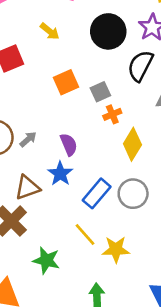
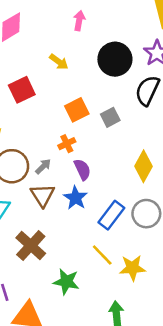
orange cross: (112, 114) -> (67, 144), moved
brown triangle: (27, 187) -> (43, 195), moved, turned -40

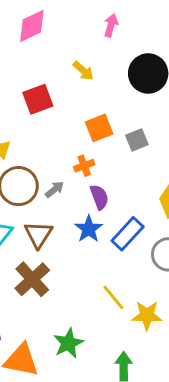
brown triangle: (43, 195) -> (38, 235), moved
blue rectangle: (111, 215) -> (128, 234), moved
green star: (66, 282) -> (68, 343), moved, turned 30

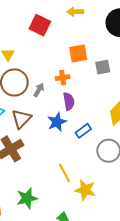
yellow arrow: (83, 71) -> (75, 12), turned 126
red square: (38, 99) -> (40, 25), turned 35
gray arrow: (55, 189) -> (39, 90), turned -32
blue rectangle: (128, 234) -> (83, 131), size x0.7

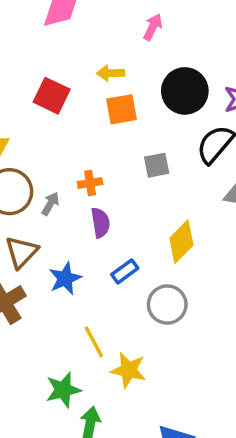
orange square: (78, 54) -> (122, 109), moved
blue star: (57, 122) -> (65, 278), moved
green star: (27, 198) -> (63, 390), moved

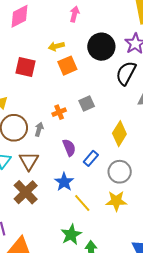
gray square: (157, 165) -> (87, 104), moved
purple semicircle: (100, 223) -> (69, 148), moved
blue star: (65, 278) -> (64, 182), moved
yellow star: (129, 370) -> (116, 201), moved

